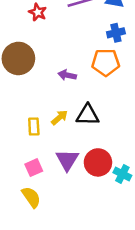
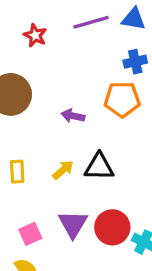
yellow rectangle: (34, 127) -> (17, 172), moved

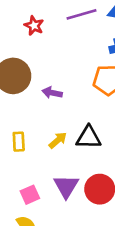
purple arrow: (73, 116) -> (52, 93), moved

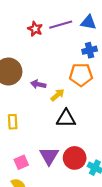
red star: (34, 26) -> (35, 29), moved
yellow arrow: (58, 140) -> (58, 95), moved

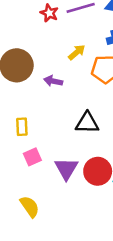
yellow arrow: (58, 95) -> (77, 52), moved
pink square: (21, 162) -> (32, 157), moved

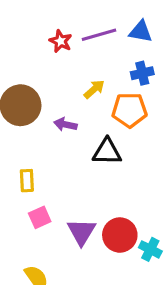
black triangle: (87, 123) -> (107, 152), moved

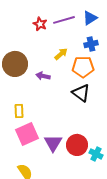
blue triangle: (141, 32) -> (90, 18), turned -42
black triangle: (107, 152) -> (81, 93), moved, turned 36
pink square: (40, 217) -> (27, 134), size x1.6

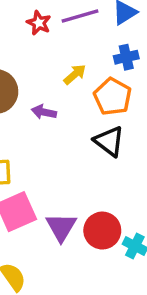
orange pentagon: (83, 67) -> (113, 97), turned 30

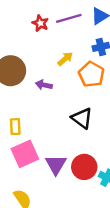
black triangle: (109, 141) -> (82, 118), moved

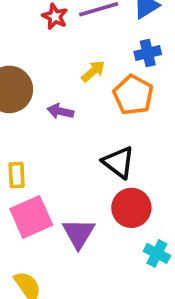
red circle: (84, 167) -> (131, 208), moved

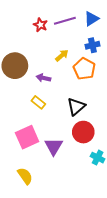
black triangle: (119, 162) -> (76, 107), turned 42
yellow rectangle: (17, 175) -> (38, 102), moved, turned -48

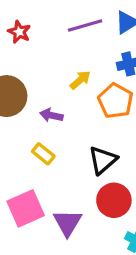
red star: (40, 25) -> (19, 32), moved

